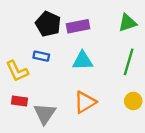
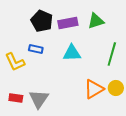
green triangle: (127, 23) -> (96, 21), moved
red rectangle: (19, 101) -> (16, 98), moved
orange triangle: (85, 102) -> (94, 89), moved

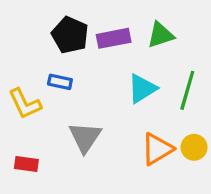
cyan triangle: (72, 53) -> (142, 89), moved, turned -30
gray triangle: (39, 99) -> (85, 137), moved

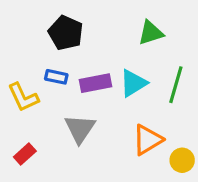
purple rectangle: (114, 38) -> (96, 83), moved
yellow circle: (194, 147) -> (182, 160), moved
red rectangle: (26, 164) -> (25, 154), turned -50

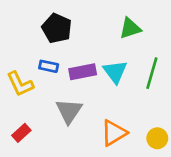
cyan triangle: (133, 83) -> (115, 72), turned -35
orange triangle: (148, 140) -> (114, 133), moved

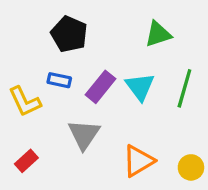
purple rectangle: (83, 72) -> (100, 87), turned -40

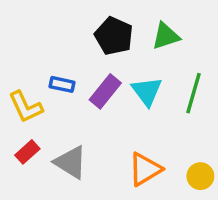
black pentagon: (69, 34) -> (114, 36), moved
gray triangle: (84, 135) -> (71, 162), moved, turned -32
red rectangle: (26, 161) -> (27, 152), moved

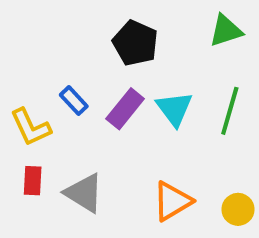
green triangle: (166, 36) -> (226, 31), moved
blue rectangle: (62, 84) -> (74, 101), turned 35
red rectangle: (27, 152) -> (33, 181), turned -45

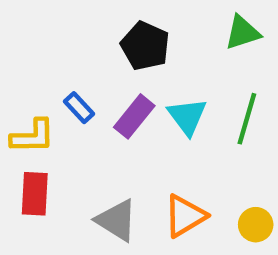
yellow L-shape: (31, 127) -> (33, 136), turned -66
red rectangle: (33, 181) -> (35, 194), size x1.4
gray triangle: (84, 193) -> (117, 220), moved

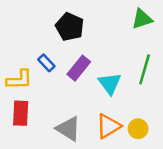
black pentagon: (145, 46) -> (70, 27), moved
cyan triangle: (187, 116) -> (110, 84), moved
yellow circle: (256, 225) -> (138, 129), moved

